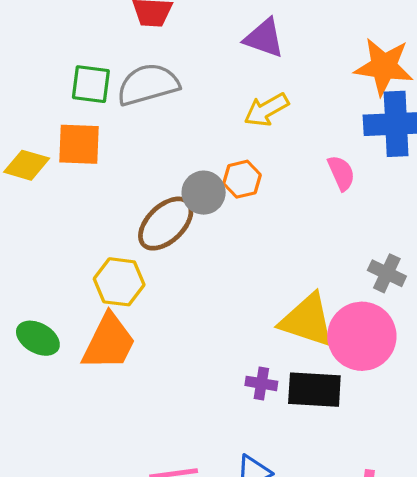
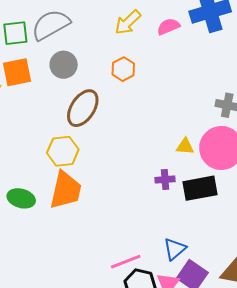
pink semicircle: (341, 173) -> (168, 26), moved, turned -75
gray circle: (204, 193) -> (64, 65), moved
yellow triangle: (307, 320) -> (185, 146), size x0.5
purple cross: (261, 383) -> (165, 180), moved

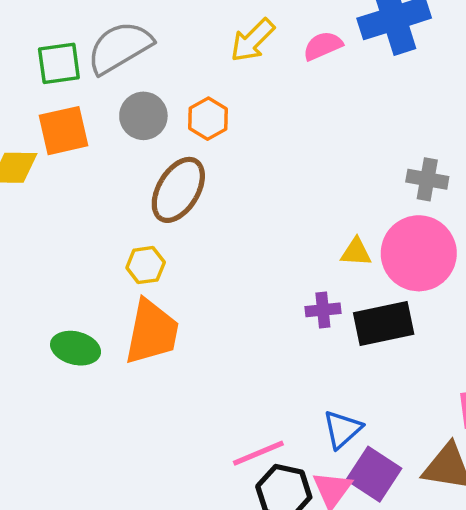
orange hexagon: (123, 69) -> (208, 119), moved
yellow hexagon: (63, 151) -> (146, 265), size x0.7

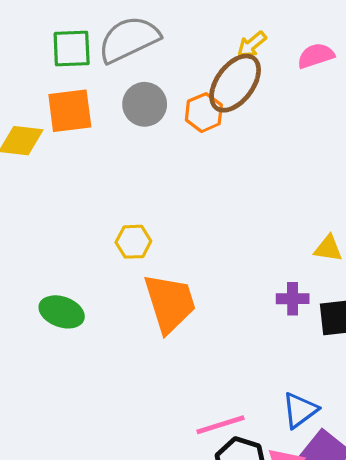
yellow arrow: (253, 40) -> (252, 44), size x0.7
brown ellipse: (178, 190) -> (235, 83), moved
orange trapezoid: (152, 332) -> (170, 303), moved, turned -34

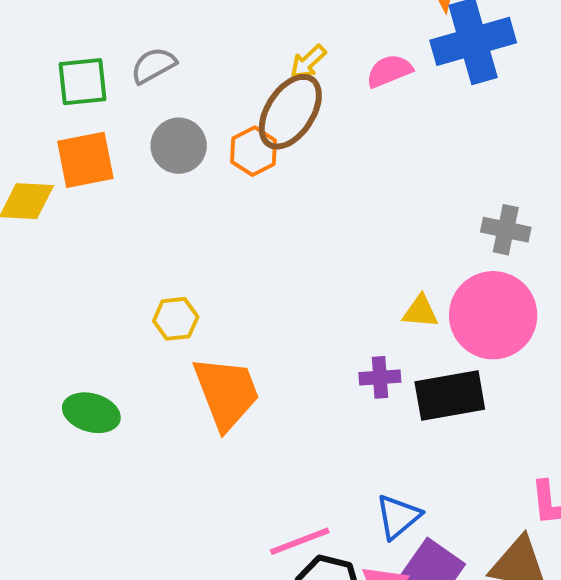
gray semicircle: (129, 39) -> (153, 65), size x0.6

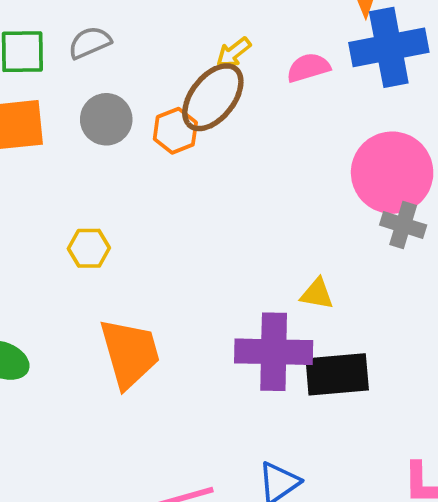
pink circle: (493, 315) -> (392, 173), moved
yellow hexagon: (176, 319) -> (89, 248), moved
purple cross: (380, 377) -> (274, 352), size x2.0

